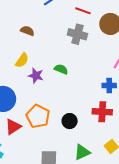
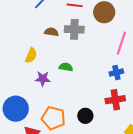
brown semicircle: (27, 31) -> (51, 32), moved
yellow semicircle: (22, 60) -> (31, 55), moved

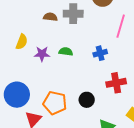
yellow semicircle: (31, 55) -> (22, 42), moved
blue cross: (116, 73) -> (100, 53), moved
purple star: (43, 79) -> (42, 54), moved

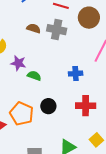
green semicircle: (66, 52) -> (34, 76), moved
black circle: (87, 100) -> (48, 106), moved

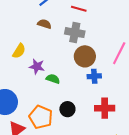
brown circle: (89, 18) -> (85, 56), moved
brown semicircle: (34, 28) -> (44, 24), moved

